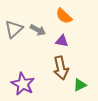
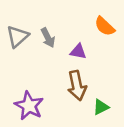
orange semicircle: (64, 16) -> (105, 26), moved
gray arrow: (38, 30) -> (48, 38), turned 35

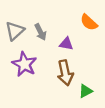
purple star: (29, 106) -> (24, 64), moved

